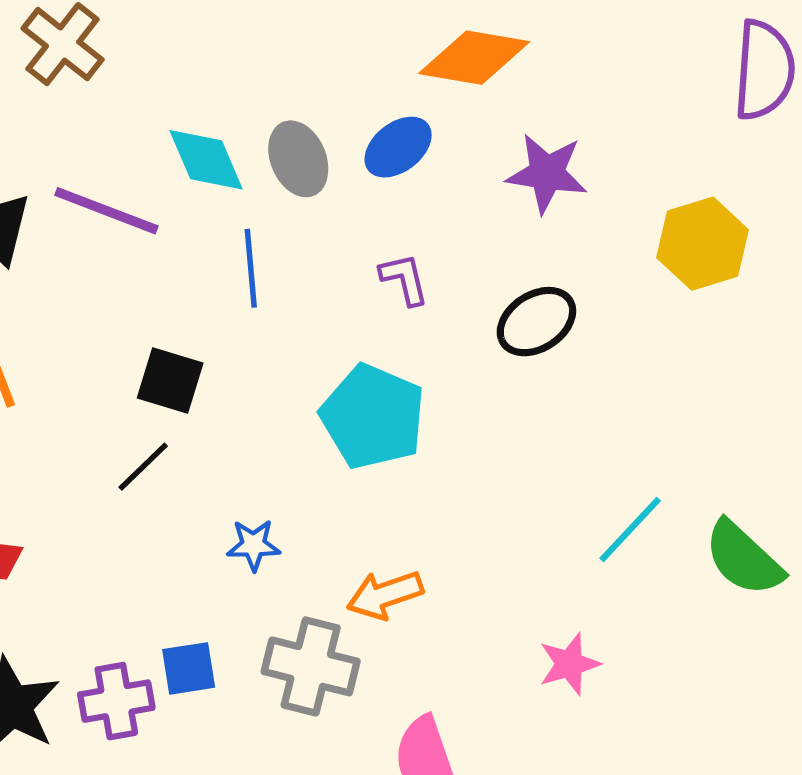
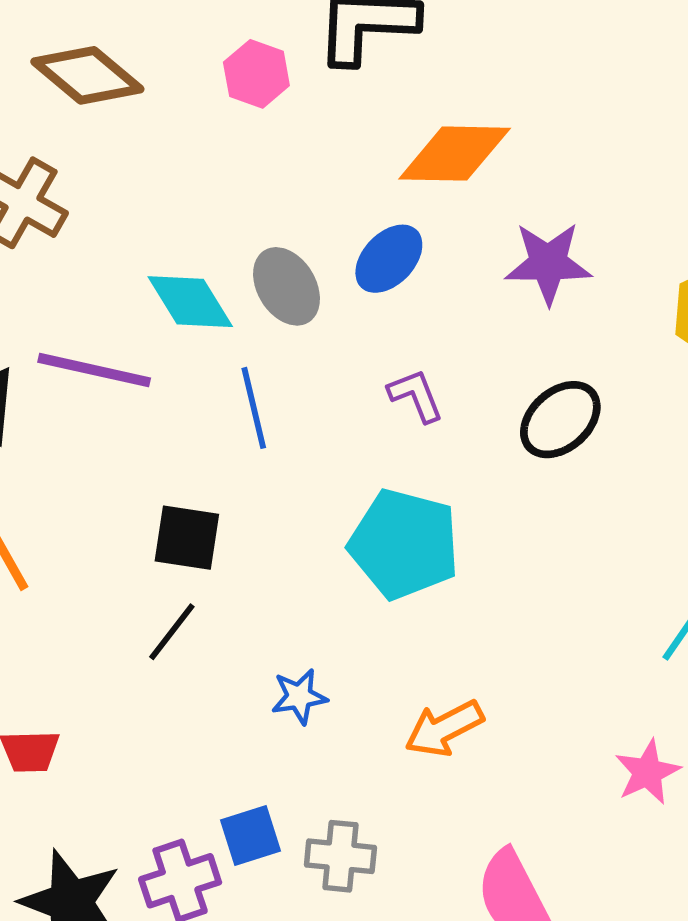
gray cross: (311, 666) -> (340, 856), moved, size x0.7

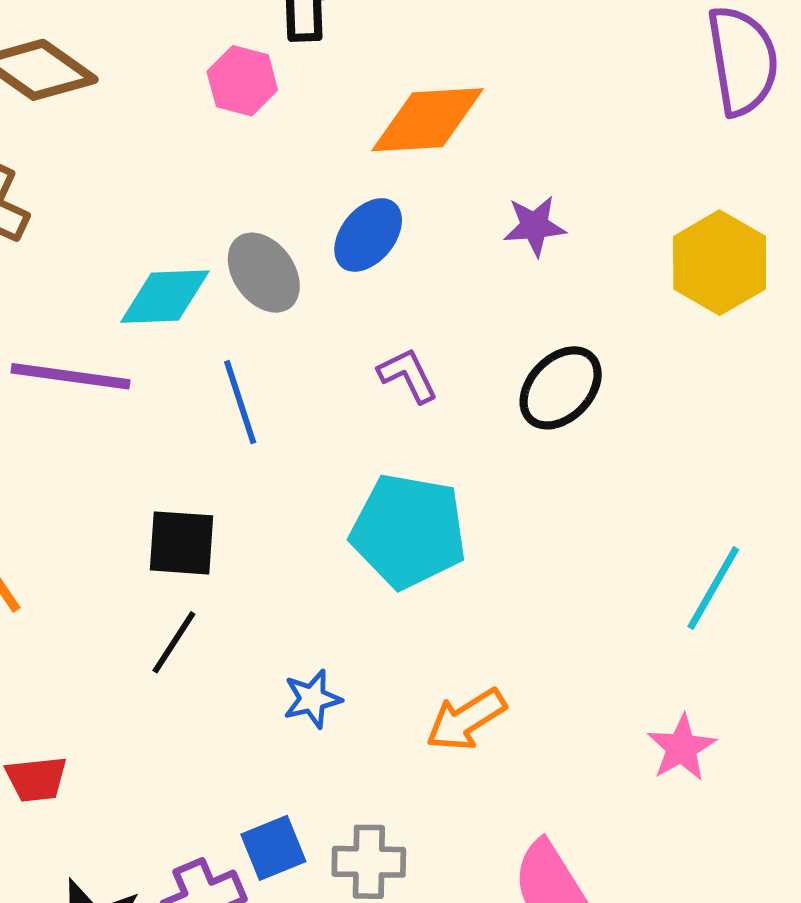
pink hexagon: (256, 74) -> (242, 81), moved
purple star: (548, 263) -> (535, 226), size x0.7
cyan diamond: (190, 302) -> (165, 297), turned -56

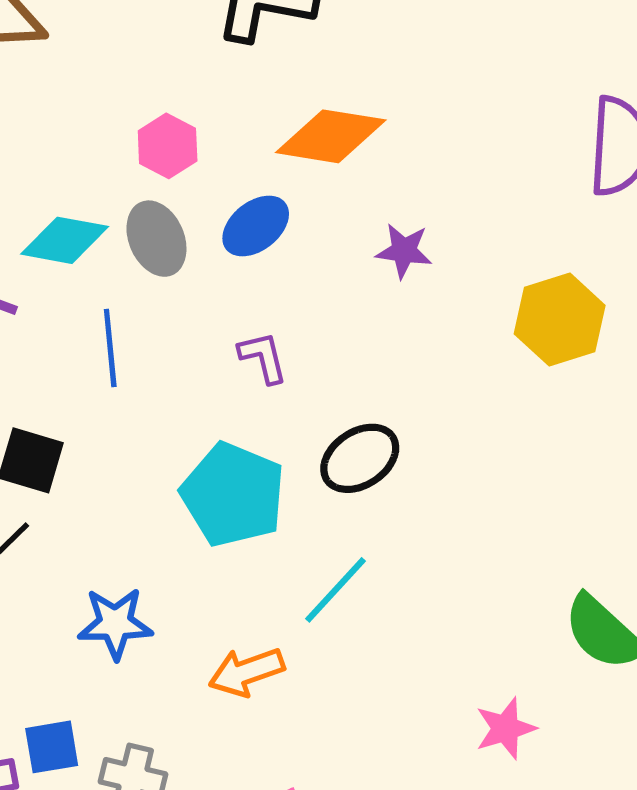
pink hexagon: (242, 81) -> (168, 146), moved
black ellipse: (561, 388) -> (360, 458), moved
cyan line: (713, 588) -> (336, 590), moved
blue star: (312, 699) -> (115, 623), size x1.4
pink star: (682, 748) -> (505, 728), moved

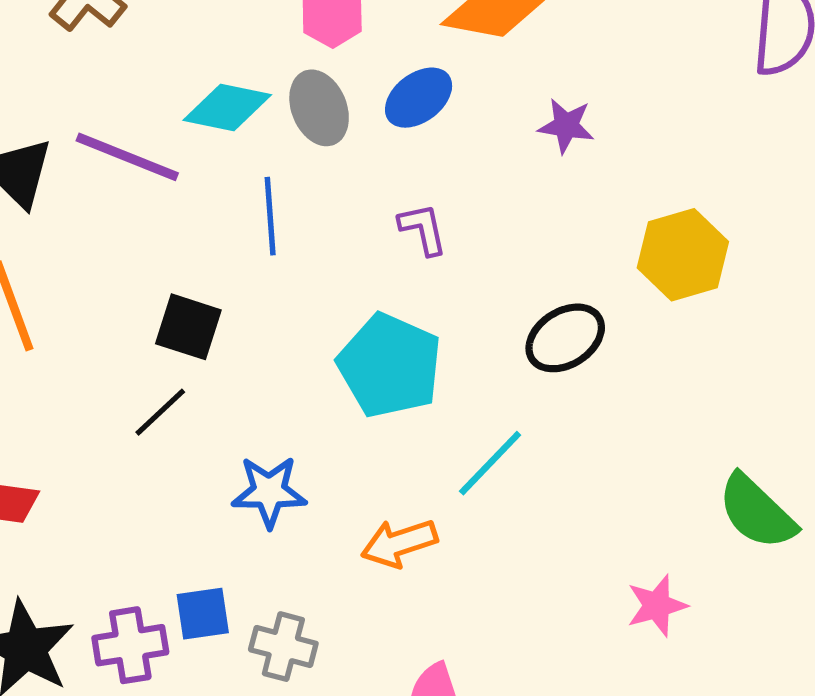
yellow hexagon: (560, 320) -> (683, 255), moved
black ellipse: (360, 458) -> (565, 338), moved

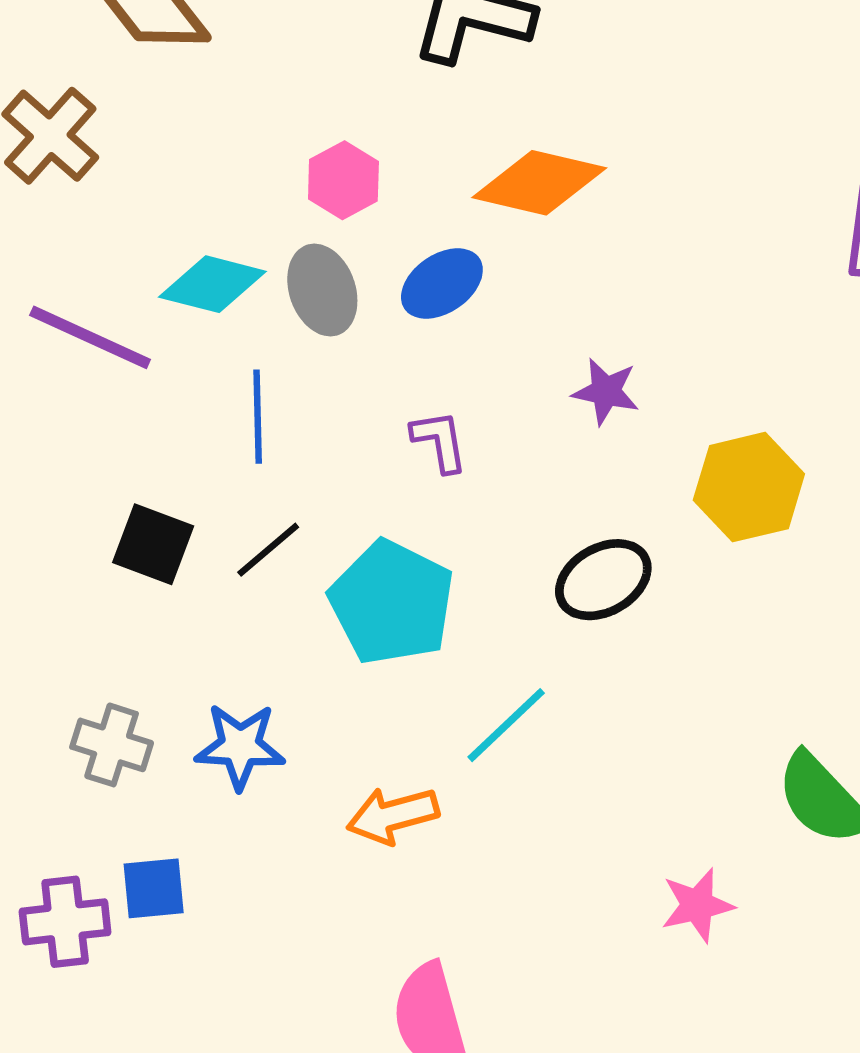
purple star: (566, 126) -> (606, 391), moved
black line: (160, 412) -> (268, 550), moved
gray cross: (283, 647) -> (112, 745), moved

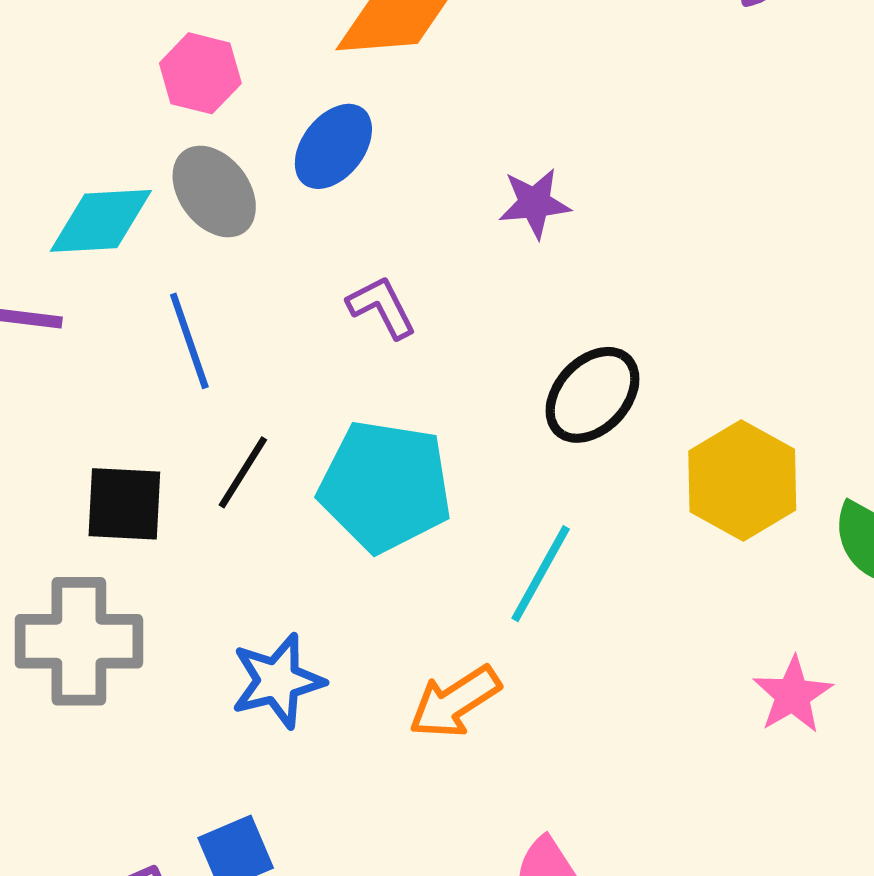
yellow hexagon: (749, 487) -> (742, 481), moved
gray cross: (112, 745) -> (79, 641), moved, size x1.5

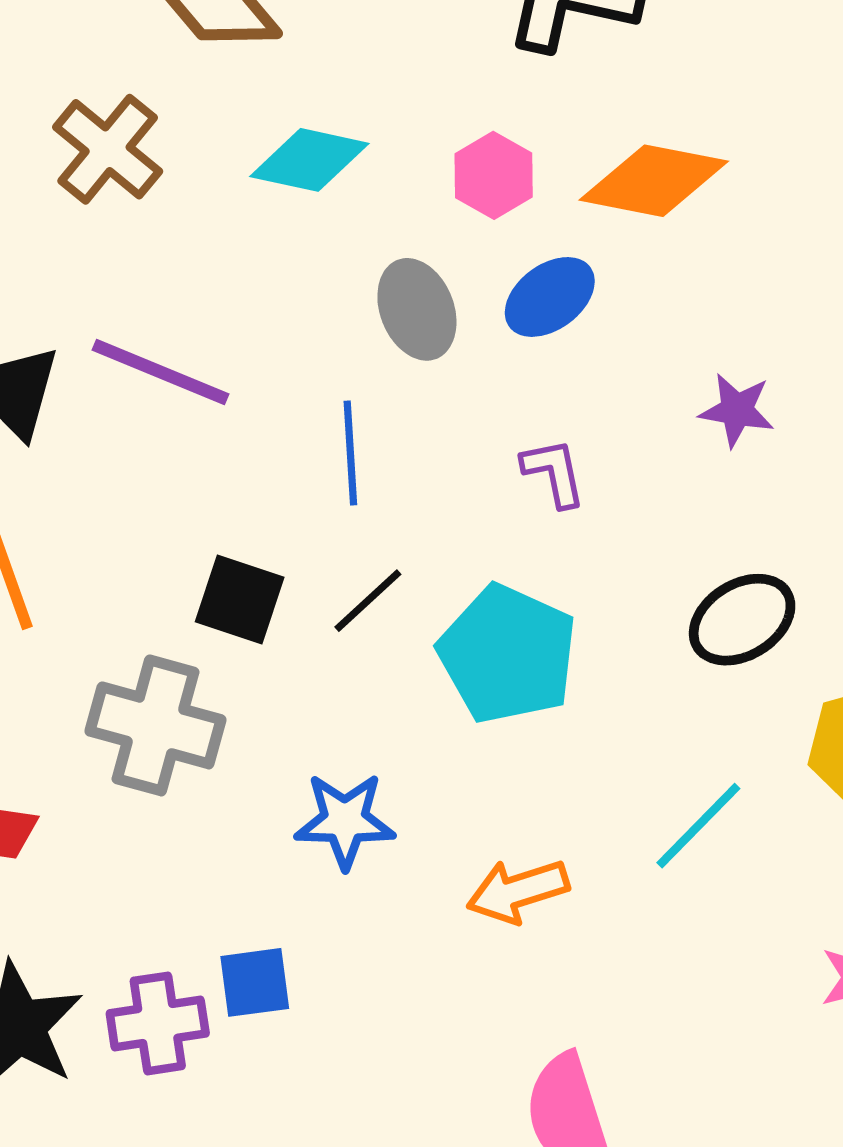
pink hexagon: (200, 73) -> (494, 175), moved
cyan diamond: (101, 221) -> (309, 160), moved
cyan line: (541, 574) -> (698, 826), moved

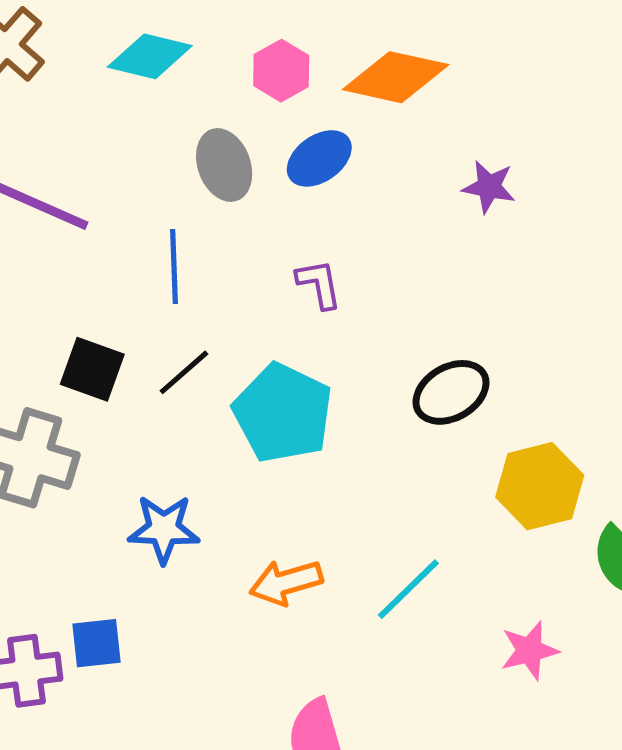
purple star: (737, 410) -> (489, 187), moved
cyan line: (698, 826) -> (408, 589), moved

